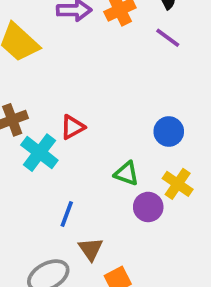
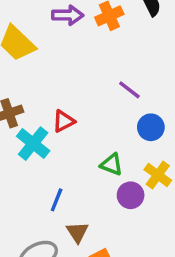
purple line: (168, 38) -> (129, 90), moved

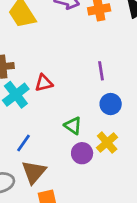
purple line: (129, 90) -> (101, 71), turned 30
brown triangle: (77, 232) -> (34, 172), size x1.4

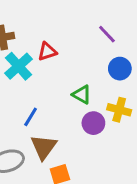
purple line: (101, 71) -> (107, 34), turned -30
yellow cross: (107, 143) -> (119, 110), turned -30

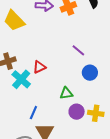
green triangle: (82, 95) -> (66, 93), turned -32
yellow cross: (119, 110) -> (96, 113), moved

